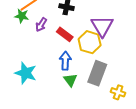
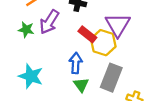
green star: (22, 16) -> (26, 30), moved
purple arrow: (41, 25) -> (49, 22), size x1.5
red rectangle: (65, 34) -> (87, 34), moved

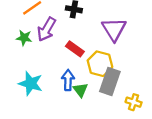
red rectangle: (87, 34) -> (75, 49), moved
yellow hexagon: (103, 43) -> (100, 64), moved
blue arrow: (76, 63) -> (68, 80), moved

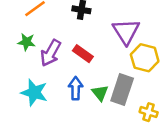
purple arrow: (46, 29) -> (51, 53), moved
yellow hexagon: (100, 64) -> (145, 58), moved
green triangle: (80, 90) -> (100, 93), moved

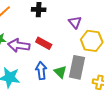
purple triangle: (126, 32) -> (75, 22), size x0.6
purple arrow: (51, 53) -> (19, 45), turned 75

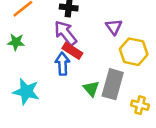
purple arrow: (19, 45) -> (65, 33), moved, turned 40
blue arrow: (41, 71) -> (62, 64), moved

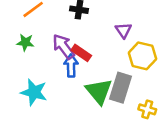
purple arrow: (65, 33) -> (64, 47), moved
green triangle: (91, 89) -> (99, 91), size x1.6

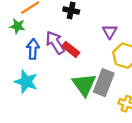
green star: (25, 42) -> (17, 26), moved
blue arrow: (71, 66) -> (33, 49), moved

